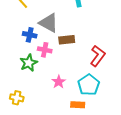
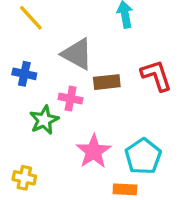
blue cross: (30, 35) -> (24, 74), moved
red L-shape: (98, 56) -> (156, 75), moved, turned -55
pink star: (59, 82) -> (94, 151), size x1.5

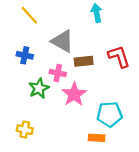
pink star: (94, 151) -> (74, 94), moved
cyan pentagon: (143, 156) -> (110, 114), turned 30

